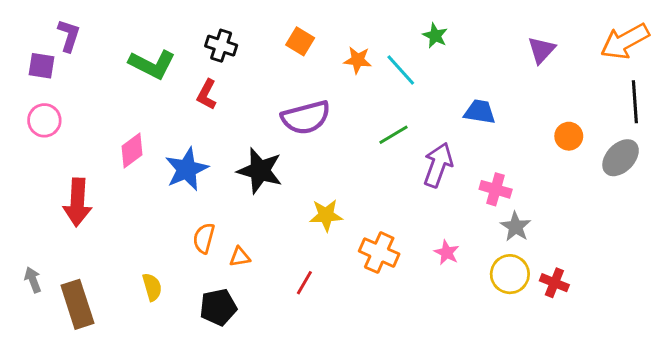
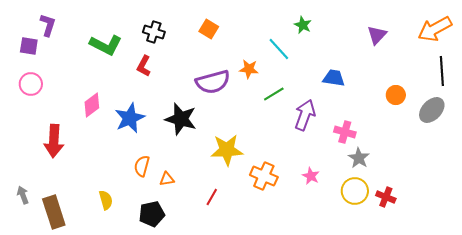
orange star: (358, 60) -> (249, 69), moved
yellow star: (326, 215) -> (227, 150), size x1.4

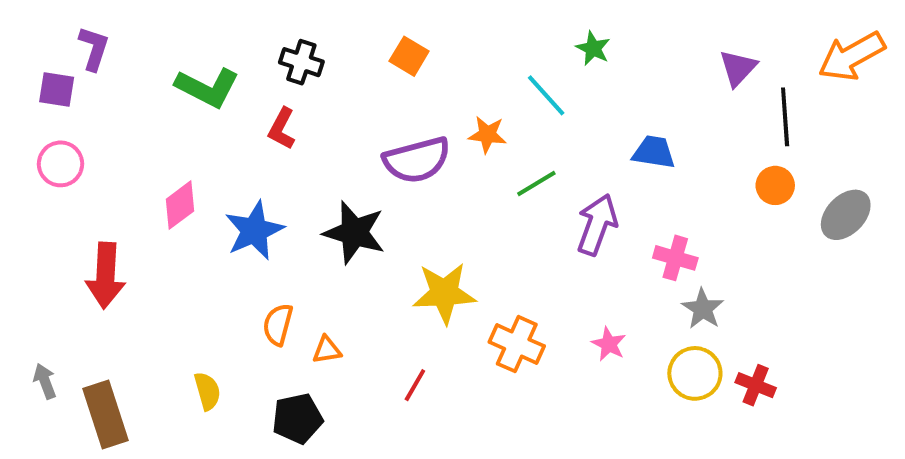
black line: (442, 71) -> (785, 117), moved

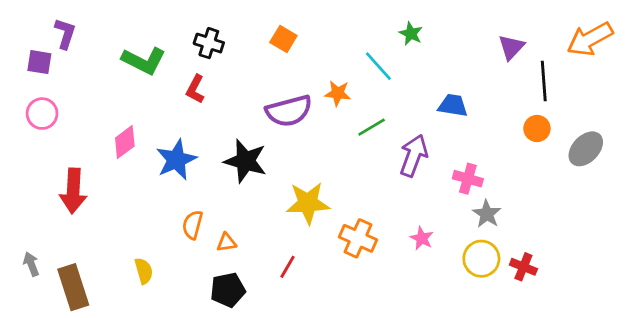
black pentagon: (297, 418) -> (228, 290), moved

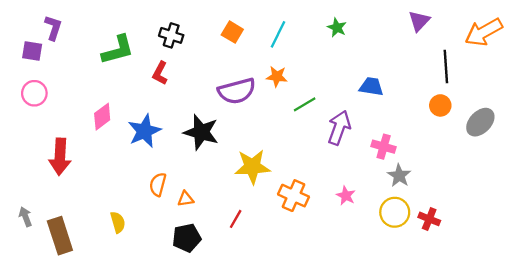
purple triangle: (511, 47) -> (419, 21), moved
green L-shape: (144, 61) -> (118, 50), turned -42
cyan line: (378, 66) -> (278, 34), moved, turned 68

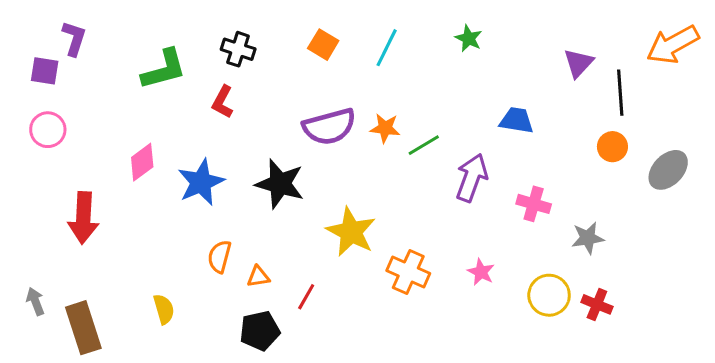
purple triangle: (419, 21) -> (578, 63), moved
orange star: (277, 77) -> (385, 128), moved
yellow star: (252, 167) -> (351, 232), turned 30
gray star: (399, 176) -> (588, 238), moved, turned 30
red line: (236, 219) -> (306, 297), moved

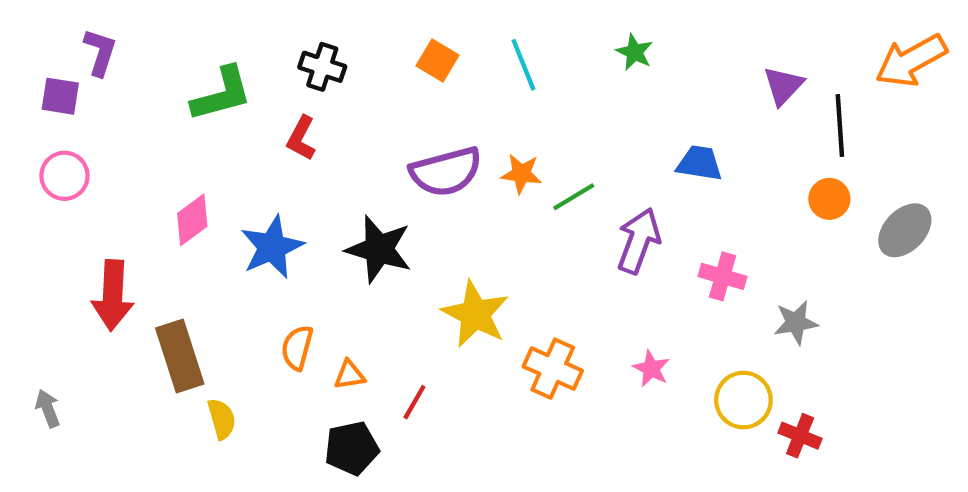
cyan line: (387, 48) -> (523, 65), turned -48
red cross: (597, 304) -> (800, 436), moved
brown rectangle: (83, 328) -> (180, 356), moved

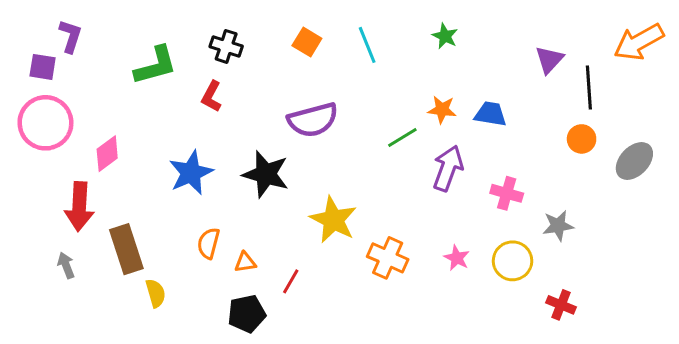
orange star: (521, 174) -> (442, 110), moved
pink circle: (64, 176) -> (45, 123), size x1.6
pink diamond: (192, 220) -> (107, 154), moved
yellow circle: (743, 400) -> (513, 261), moved
gray arrow: (48, 408) -> (66, 265), moved

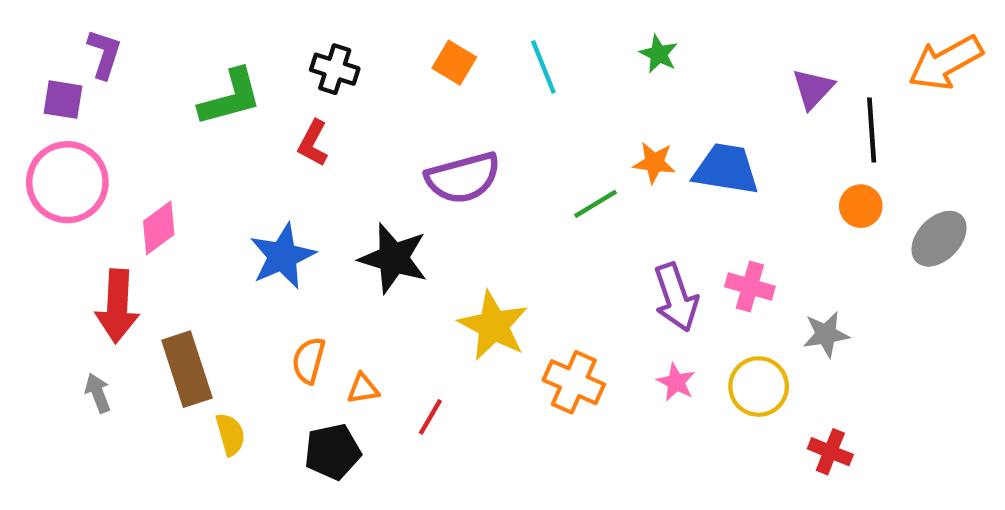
blue trapezoid: (490, 114) -> (726, 169), size x1.4
purple arrow: (448, 168) -> (676, 297), moved, turned 141
black pentagon: (247, 314) -> (333, 452), moved

